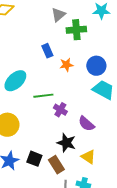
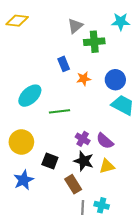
purple cross: (60, 110) -> (83, 139), moved
yellow triangle: (88, 157) -> (107, 166), moved, turned -49
black square: (34, 159) -> (50, 161), moved

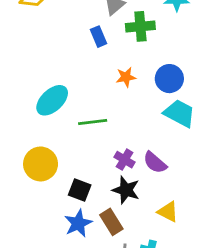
blue rectangle: (64, 64) -> (98, 37), moved
yellow triangle: (107, 166) -> (168, 212), moved, turned 42
blue star: (24, 180) -> (78, 223), moved

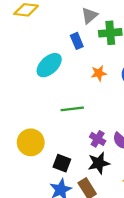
cyan ellipse: (52, 100) -> (49, 65), moved
black star: (126, 190) -> (99, 163), turned -30

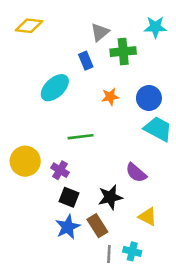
purple cross: (98, 139) -> (60, 170), moved
yellow circle: (31, 142) -> (25, 161), moved

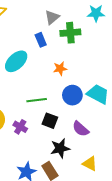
blue circle: (149, 98) -> (72, 95), moved
black square: (69, 197) -> (50, 121), moved

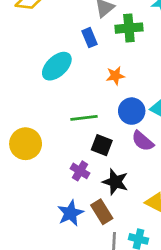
purple cross: (20, 127) -> (80, 171), moved
purple semicircle: (81, 129) -> (143, 141), moved
black star: (60, 148) -> (115, 182), turned 30

